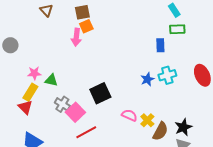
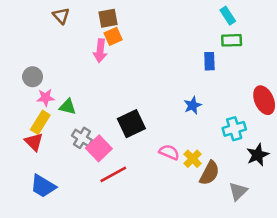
gray circle: (10, 45) -> (33, 77), moved
cyan cross: (167, 75) -> (234, 129), moved
black star: (183, 127) -> (258, 155), moved

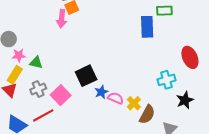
blue rectangle: (209, 61) -> (147, 27), size x1.5
blue star: (193, 105) -> (101, 92), moved
gray cross: (82, 138) -> (38, 89), moved, turned 35
red line: (113, 174) -> (43, 115), moved

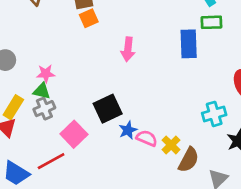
pink arrow: (62, 19) -> (128, 49), moved
pink star: (19, 55) -> (46, 74), moved
gray cross: (38, 89) -> (44, 109), moved

